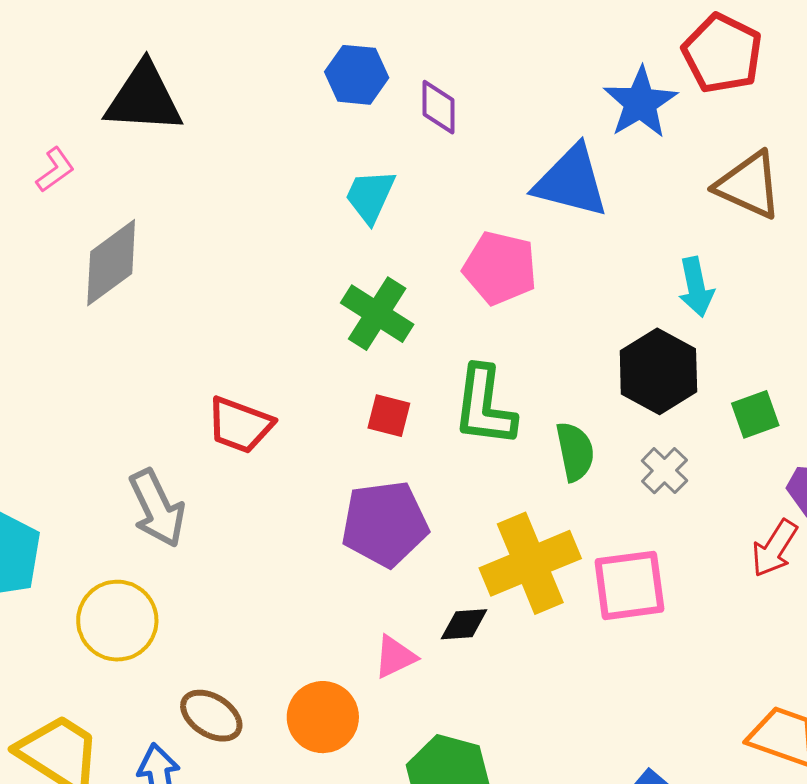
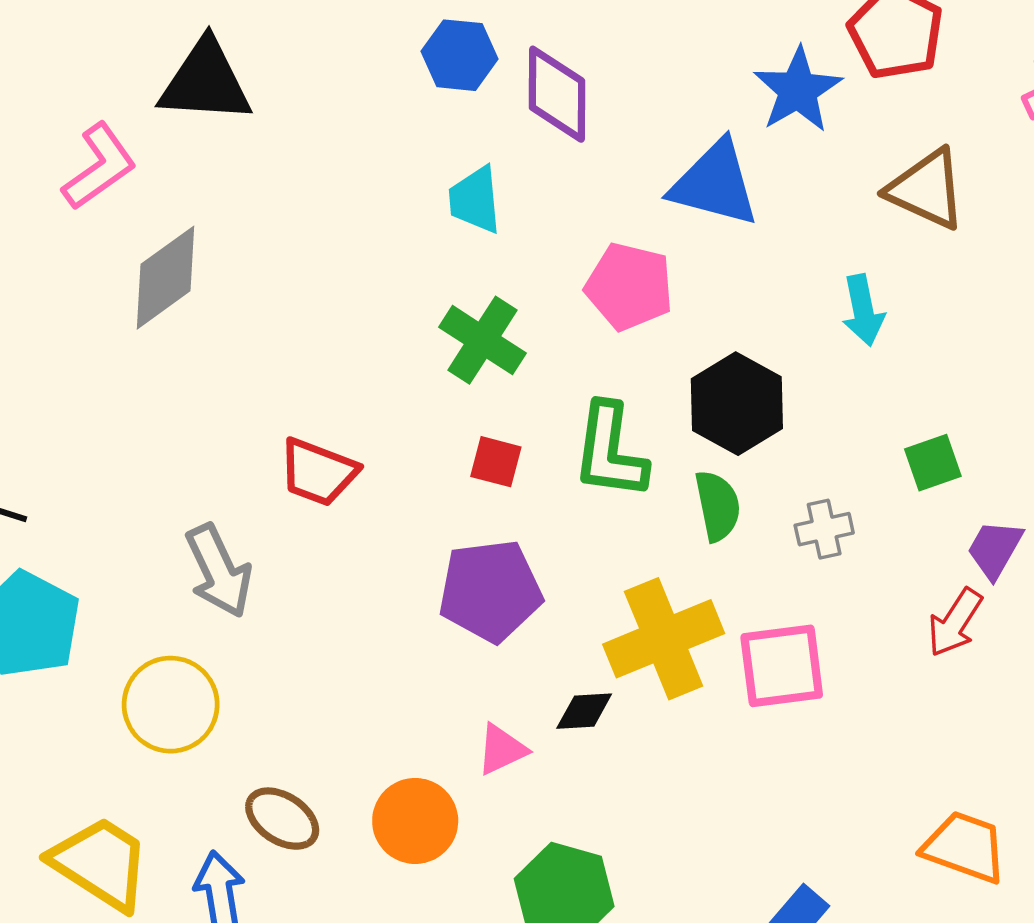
purple diamond: (439, 107) -> (557, 94), size x1.5
pink L-shape: (55, 170) -> (99, 167), size x1.6
cyan trapezoid: (370, 196) -> (475, 200), turned -30
black hexagon: (658, 371) -> (737, 404), moved
gray cross: (664, 471) -> (824, 529), turned 33

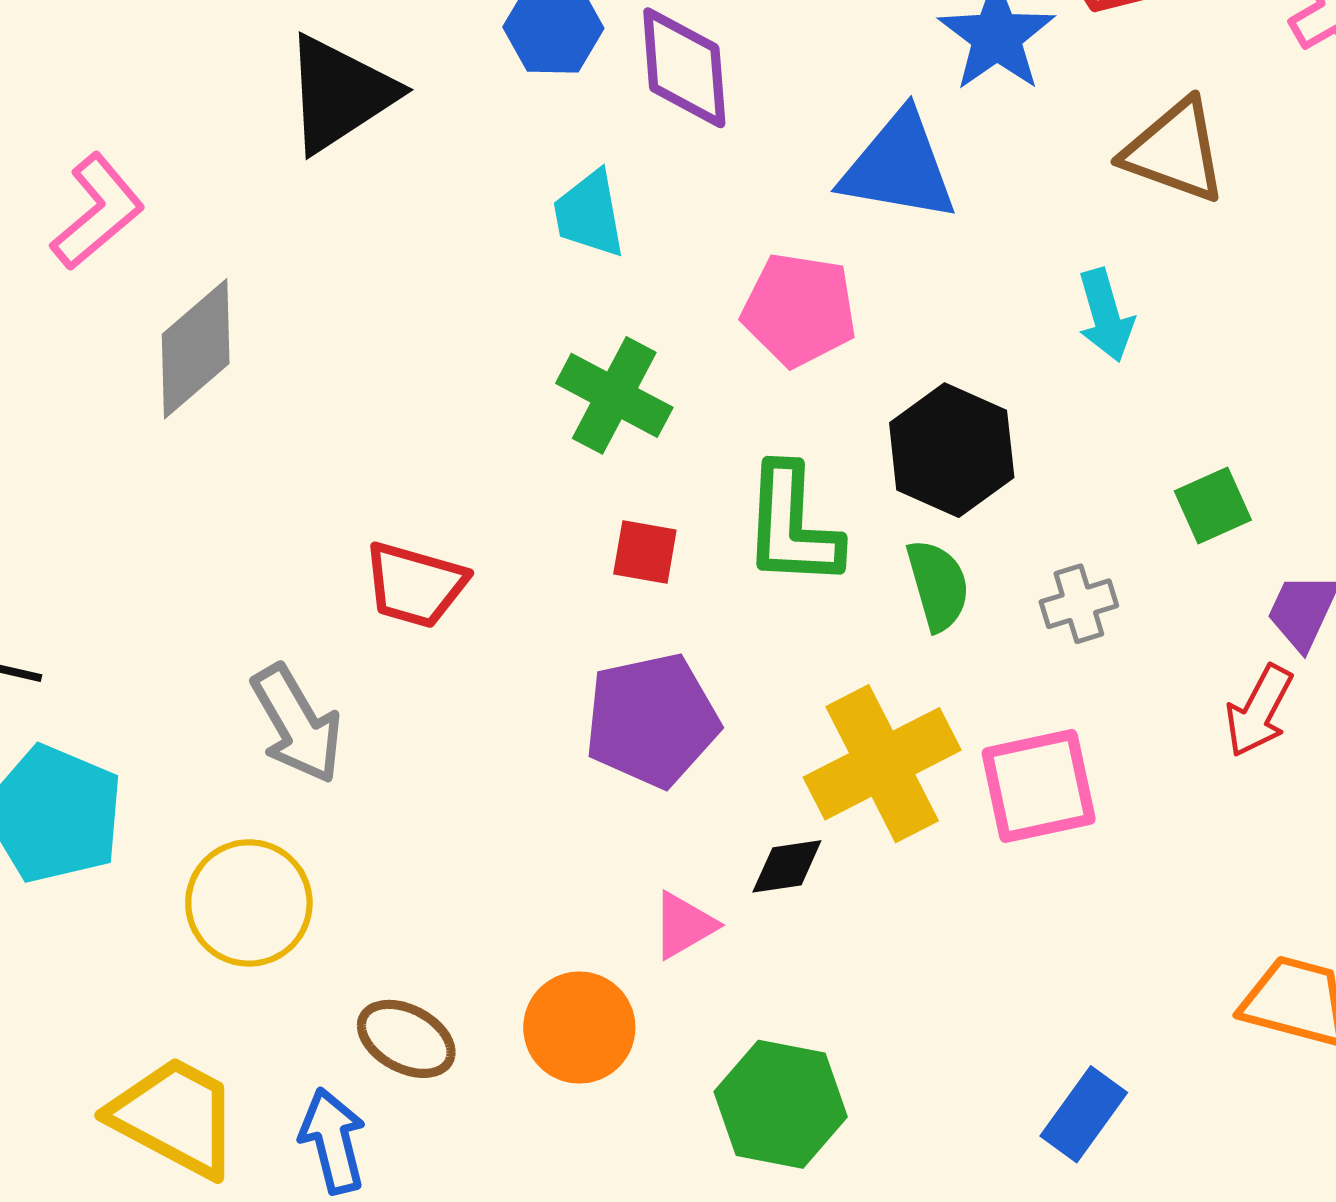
black triangle: (205, 82) -> (340, 94), moved, turned -32

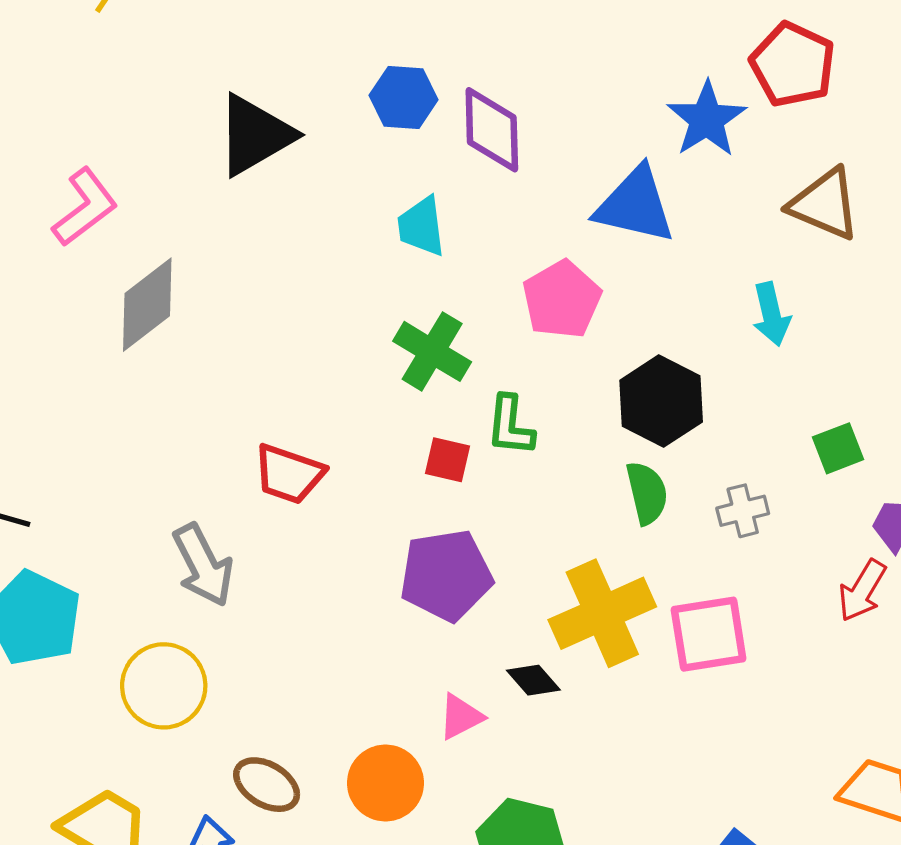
pink pentagon: (799, 310) -> (562, 299), turned 30
green L-shape: (792, 526) -> (510, 426), moved, size x0.7
black diamond: (787, 866) -> (533, 680), turned 54

